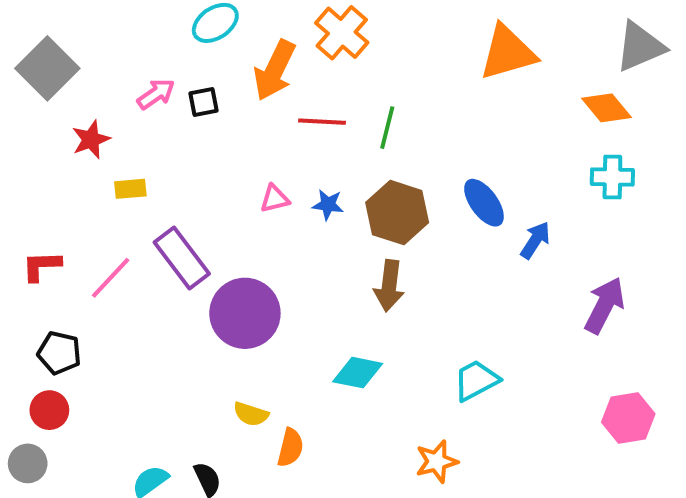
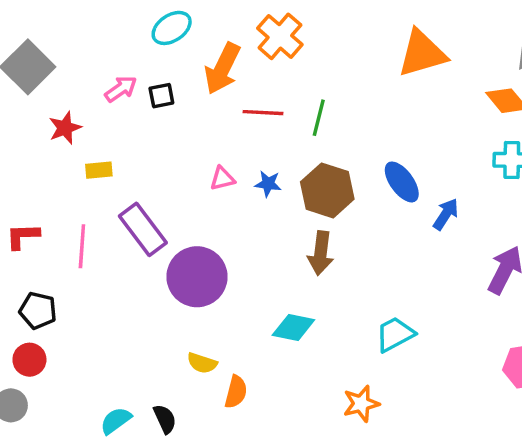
pink line: (111, 278) -> (82, 246), turned -39

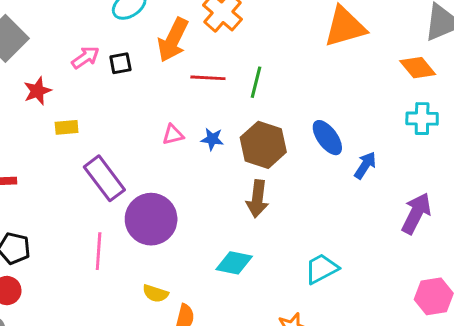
pink line: (82, 246) -> (99, 251), moved

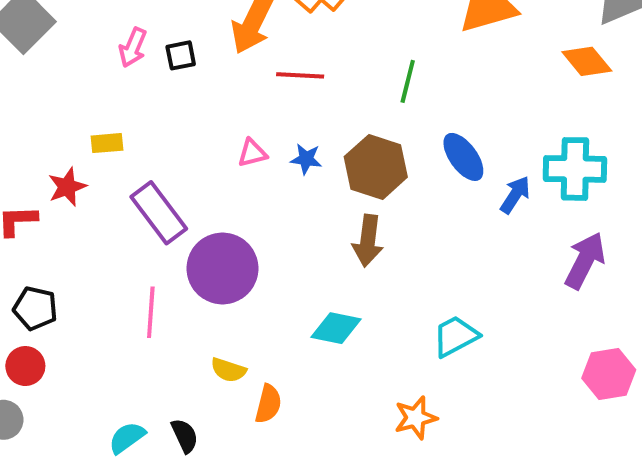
pink arrow: (85, 57) -> (133, 47), turned 148
green line: (256, 82) -> (408, 81), moved
red star: (37, 91) -> (67, 187), moved
cyan cross: (422, 119) -> (575, 169), moved, size x1.4

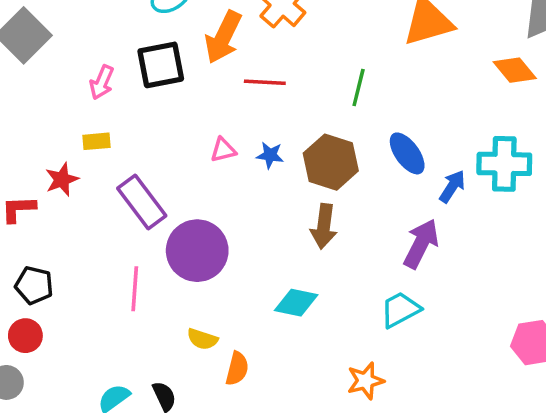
pink arrow: (133, 47) -> (102, 82), moved
black square: (181, 55) -> (161, 65), size x1.8
purple arrow: (585, 260) -> (421, 244), moved

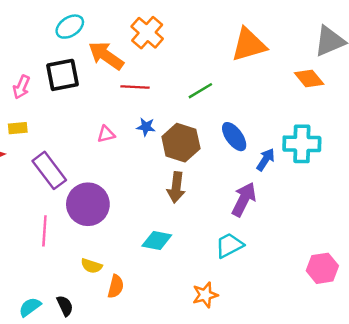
orange arrow: (223, 37) -> (106, 56), turned 99
green line: (359, 87) -> (200, 91), turned 45
blue star: (270, 155) -> (146, 127), moved

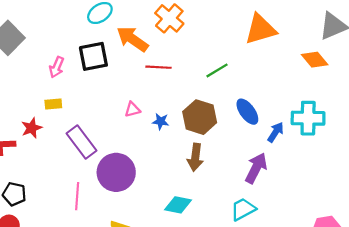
blue star: (146, 127) -> (161, 121), moved

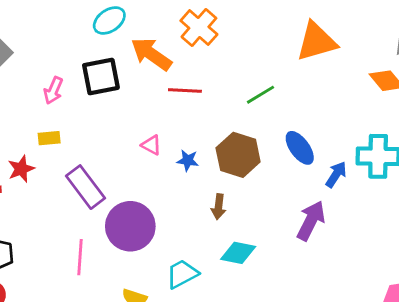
pink triangle: (132, 109) -> (151, 145), turned 42
brown arrow: (195, 157) -> (219, 207), moved, size x0.7
cyan diamond: (178, 205) -> (238, 253), moved
cyan trapezoid: (243, 209) -> (182, 274), moved

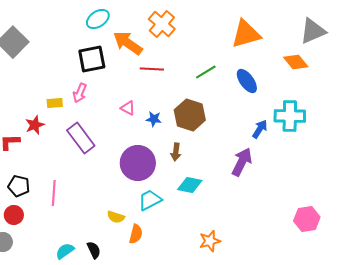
pink arrow: (53, 90) -> (80, 93), moved
blue ellipse: (300, 148) -> (247, 81), moved
purple circle: (130, 226) -> (138, 163), moved
pink line: (80, 257) -> (54, 193), moved

